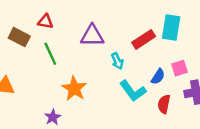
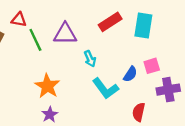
red rectangle: (144, 39) -> (110, 22), moved
green line: (50, 54) -> (35, 40), moved
red semicircle: (164, 104) -> (139, 112), moved
purple star: (53, 117) -> (50, 114), moved

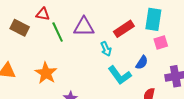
red rectangle: (110, 22) -> (124, 29), moved
pink square: (152, 66) -> (161, 43), moved
orange star: (47, 86) -> (46, 73), moved

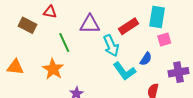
green line: (58, 32) -> (64, 43), moved
cyan arrow: (106, 49) -> (111, 46), size x1.5

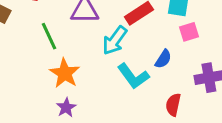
cyan arrow: (111, 46) -> (115, 40), turned 60
orange star: (53, 69) -> (65, 73), moved

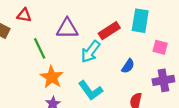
pink square: (189, 32) -> (160, 47), moved, turned 32
cyan L-shape: (133, 76) -> (90, 90), moved

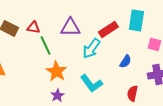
red triangle: (24, 15) -> (33, 27), moved

